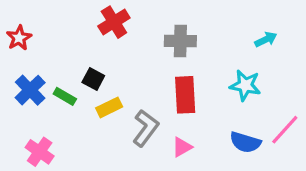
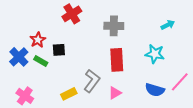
red star: (19, 38) -> (38, 40), moved
black square: (93, 79) -> (59, 50), turned -32
yellow rectangle: (109, 107) -> (69, 94), moved

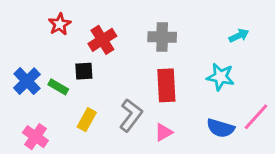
red cross: (72, 14) -> (102, 40), moved
red star: (38, 40) -> (60, 24), moved
yellow rectangle: (69, 94) -> (87, 120), moved, turned -35

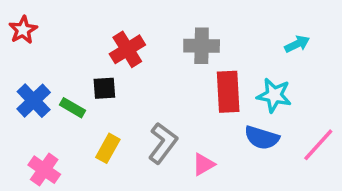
red star: (60, 24) -> (23, 30), moved
red rectangle: (166, 85) -> (228, 92), moved
blue semicircle: (220, 128) -> (262, 138), moved

